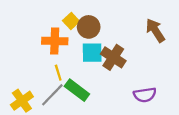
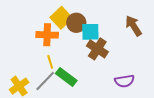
yellow square: (71, 21) -> (61, 18), size x1.5
cyan square: (92, 53) -> (90, 32), moved

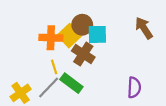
yellow square: (61, 18) -> (69, 36), moved
brown cross: (97, 49) -> (83, 54), moved
purple semicircle: (124, 81) -> (134, 87), turned -78

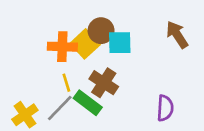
brown cross: (83, 54) -> (104, 83), moved

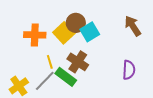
cyan square: (120, 43) -> (90, 32), turned -30
orange cross: (62, 47) -> (35, 35), moved
purple semicircle: (165, 108) -> (129, 70), moved

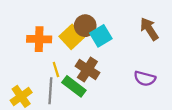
purple semicircle: (129, 70) -> (145, 78), turned 102
gray line: (45, 81) -> (50, 91), turned -40

